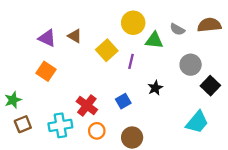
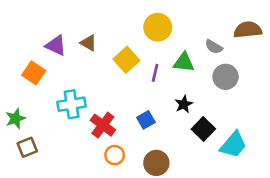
gray semicircle: (177, 29) -> (214, 47), moved
green triangle: (154, 40) -> (184, 62), moved
orange square: (46, 71) -> (34, 73), moved
black square: (210, 86) -> (203, 129), moved
cyan cross: (60, 125) -> (72, 104), moved

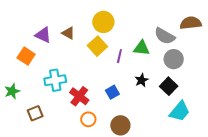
yellow circle: (158, 27) -> (103, 22), moved
gray semicircle: (214, 47) -> (165, 36), size x1.5
black square: (203, 129) -> (169, 86), moved
brown square: (27, 147) -> (35, 113), moved

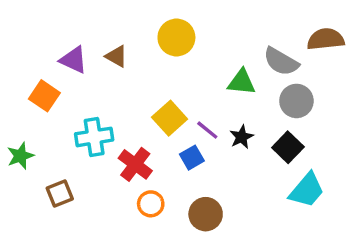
yellow square: (97, 46) -> (170, 118), moved
purple line: (119, 56) -> (207, 130), moved, turned -64

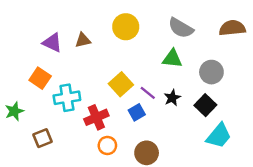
brown triangle: (116, 56) -> (83, 40), turned -42
gray semicircle: (281, 62) -> (181, 28), moved
orange square: (44, 96) -> (40, 78), moved
red cross: (135, 164) -> (96, 117), turned 30

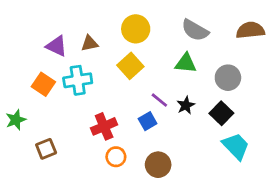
yellow square: (121, 84) -> (130, 66), moved
cyan cross: (67, 98) -> (78, 80), moved
cyan trapezoid: (219, 136) -> (236, 146), turned -84

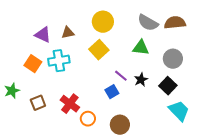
brown semicircle: (250, 30) -> (175, 23), moved
red cross: (104, 126) -> (70, 104), moved, turned -30
brown square: (46, 149) -> (38, 103), moved

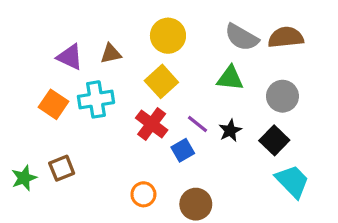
green star: (12, 91) -> (24, 178), moved
red cross: (70, 104) -> (152, 124), moved

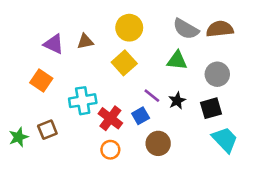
cyan cross: (96, 99) -> (83, 101), moved
red cross: (152, 124) -> (110, 118), moved
black square: (274, 140) -> (211, 108), turned 30
brown circle: (196, 204) -> (158, 143), moved

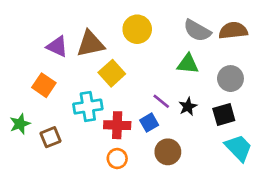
brown triangle: (85, 42) -> (91, 44), size x1.6
yellow square: (124, 63) -> (112, 73), moved
red cross: (110, 118) -> (117, 125), turned -35
green star: (19, 137) -> (20, 124), moved

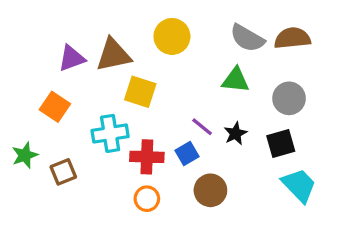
purple triangle: (57, 47) -> (72, 58), turned -45
yellow square: (112, 73) -> (140, 92), turned -30

